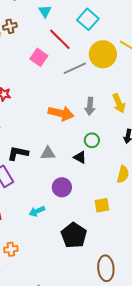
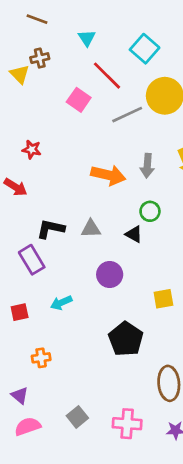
cyan arrow: (37, 211) -> (61, 303), moved

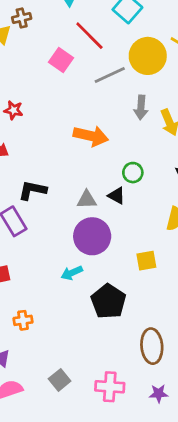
gray arrow: (147, 166) -> (141, 107), moved
gray triangle: (91, 229) -> (87, 200), moved
purple circle: (110, 275) -> (92, 236), size x1.4
cyan arrow: (61, 303) -> (72, 273), moved

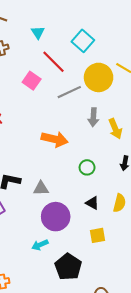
black triangle: (117, 196) -> (92, 203), moved
gray triangle: (87, 200) -> (41, 188), moved

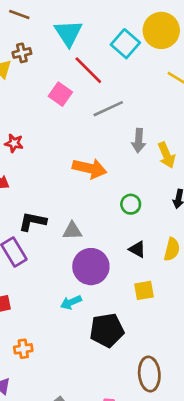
cyan triangle: (38, 32) -> (68, 33), size x1.6
yellow circle: (99, 77) -> (161, 30), moved
black pentagon: (68, 267) -> (107, 330), turned 30

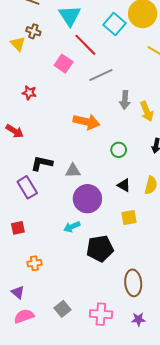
brown cross: (22, 53) -> (33, 31), turned 32
red star: (14, 143) -> (29, 93), moved

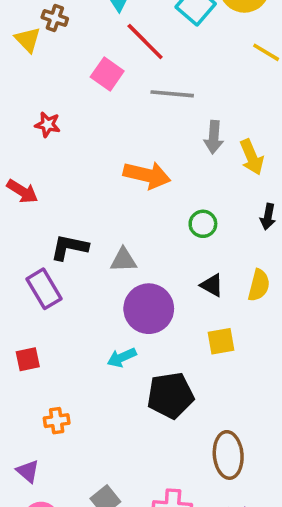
gray line: (101, 75) -> (172, 94), turned 30

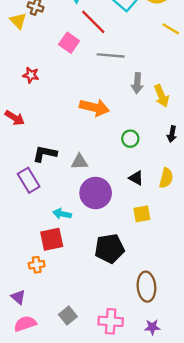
cyan arrow: (122, 357) -> (62, 214), moved, turned 36
red square: (28, 359) -> (52, 239), moved, size x1.5

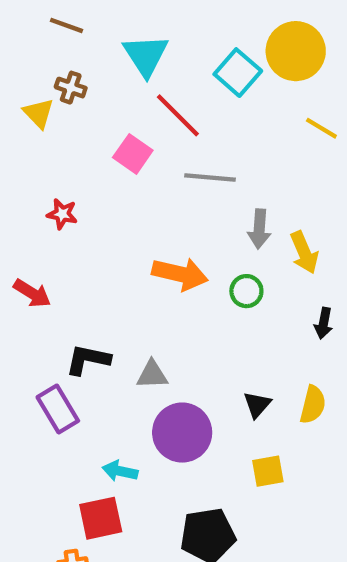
green circle: (130, 139) -> (246, 291), moved
black triangle: (136, 178) -> (257, 405), turned 42

